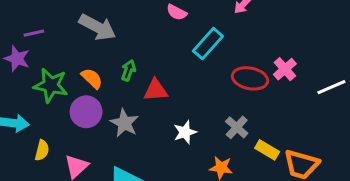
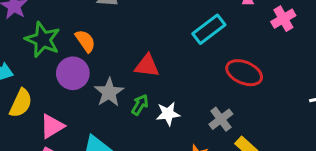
pink cross: (285, 69) -> (283, 19), moved
green arrow: (128, 70) -> (140, 105), moved
yellow semicircle: (42, 150) -> (21, 103), size x1.4

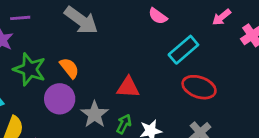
red ellipse: (244, 73) -> (199, 87), moved

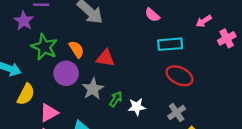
cyan rectangle: (183, 50) -> (170, 44), turned 30
red triangle: (128, 87) -> (105, 58), moved

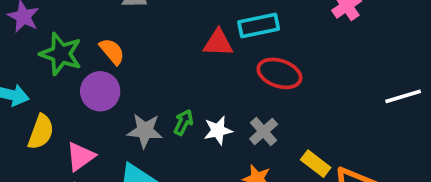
red triangle: (105, 58) -> (218, 43), moved
gray star: (93, 89) -> (145, 131), moved, turned -30
gray cross: (177, 113) -> (264, 131), moved

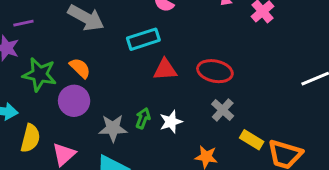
cyan rectangle: (259, 26) -> (143, 39), moved
red triangle: (218, 43) -> (165, 70), moved
gray cross: (264, 131) -> (223, 110), moved

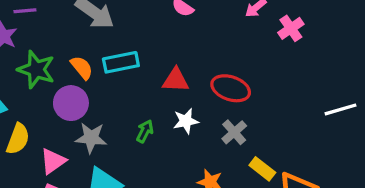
cyan rectangle: (143, 39) -> (121, 62), moved
white star: (171, 122) -> (186, 121), moved
gray star: (113, 128) -> (91, 138), moved

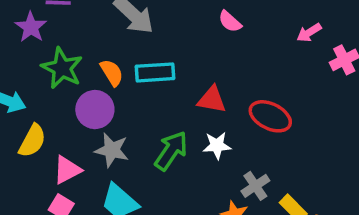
green arrow: (145, 131) -> (171, 151), size x1.6
gray cross: (234, 132) -> (255, 186), moved

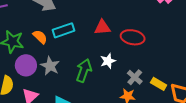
red triangle: (212, 100) -> (102, 27), moved
purple circle: (95, 110) -> (26, 65), moved
gray star: (112, 150) -> (50, 66), moved, turned 30

